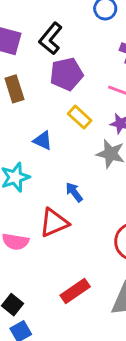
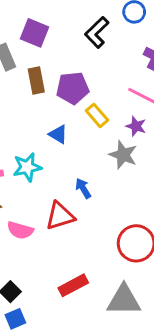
black L-shape: (51, 38) -> (97, 32), moved
purple pentagon: (66, 74) -> (73, 88), moved

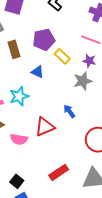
brown rectangle: (36, 80) -> (14, 49), moved
gray star: (123, 155) -> (83, 81), turned -30
blue arrow: (83, 188) -> (69, 111), moved

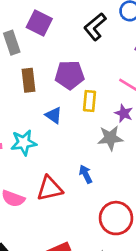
yellow rectangle: (62, 56) -> (90, 101), turned 42

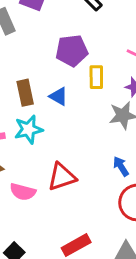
brown rectangle: (28, 80) -> (25, 93), moved
blue arrow: (86, 174) -> (121, 166), moved

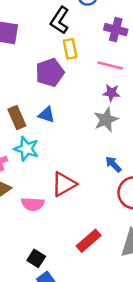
yellow rectangle: (96, 77) -> (70, 49), moved
cyan star: (28, 129) -> (26, 149), turned -30

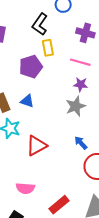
red triangle: (64, 184) -> (36, 146), moved
pink semicircle: (33, 204) -> (25, 188), moved

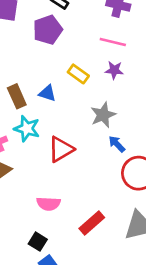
yellow rectangle: (48, 48) -> (78, 74), moved, turned -42
purple pentagon: (31, 67) -> (48, 30), moved
gray star: (76, 106) -> (103, 115), moved

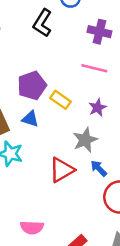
purple pentagon: (48, 30) -> (32, 86), moved
purple star: (114, 70) -> (98, 108), moved, turned -30
red triangle: (61, 149) -> (62, 170), moved

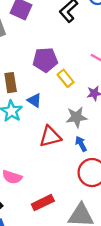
blue triangle: (30, 119) -> (34, 100), moved

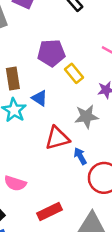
blue arrow: (81, 144) -> (80, 156), moved

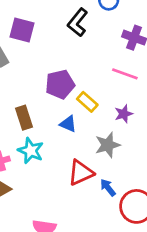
blue triangle: (39, 98) -> (68, 124), moved

